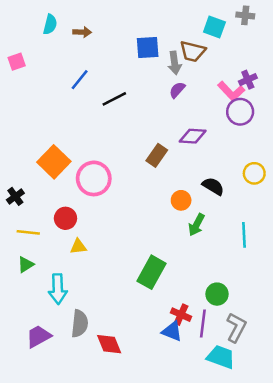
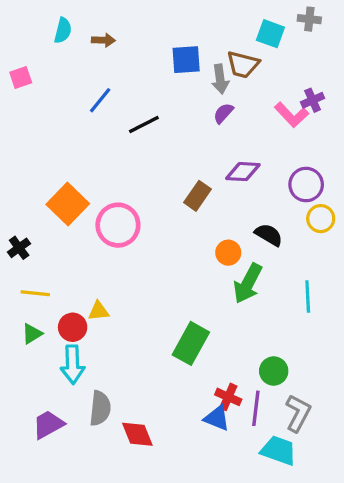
purple circle: (240, 112) -> (306, 185), moved
red circle: (65, 218) -> (73, 327), moved
green arrow: (196, 225) -> (248, 283), size x1.4

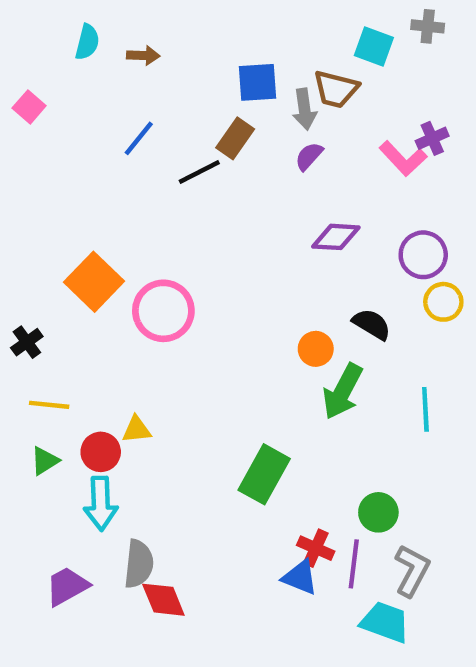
pink square: (21, 77) -> (29, 107), turned -30
brown rectangle: (197, 196) -> (235, 138), moved
red diamond: (137, 434) -> (163, 600), moved

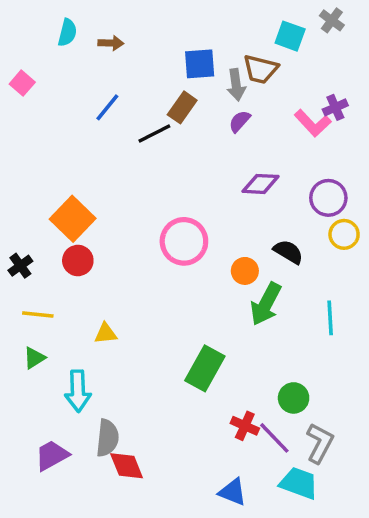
gray cross: (428, 26) -> (332, 20), turned 30
pink circle: (163, 311) -> (184, 241), moved
red circle: (101, 452) -> (78, 260), moved
purple line: (354, 564) -> (274, 438), turned -51
blue triangle: (300, 577) -> (233, 492), moved

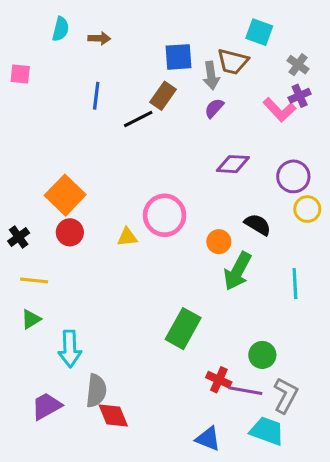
gray cross: (332, 20) -> (298, 65), moved
pink square: (22, 83) -> (20, 74), turned -35
blue line: (107, 107) -> (96, 96), turned -32
yellow triangle: (106, 334) -> (127, 237), moved
purple line: (274, 438) -> (245, 391), turned -36

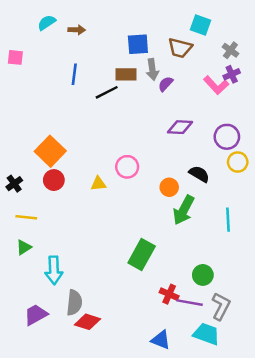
cyan semicircle: (61, 29) -> (47, 23), turned -138
gray arrow: (211, 76) -> (152, 69), moved
brown rectangle: (163, 96) -> (126, 74), turned 55
pink circle: (165, 215) -> (127, 167), size x0.7
red diamond: (113, 415) -> (87, 322), turned -50

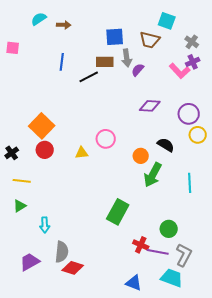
cyan arrow: (54, 270) -> (45, 225), size x0.7

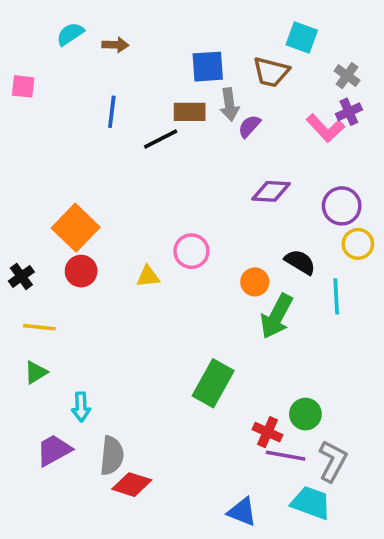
cyan line: (190, 183) -> (336, 296), moved
red cross: (141, 245) -> (267, 432), moved
purple trapezoid: (30, 262) -> (54, 450), moved

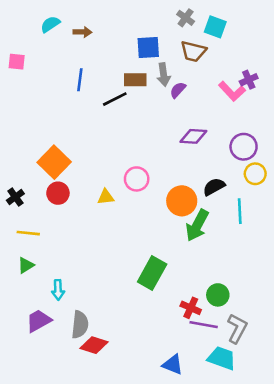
gray cross: (347, 76) -> (186, 18), moved
black semicircle: (300, 262) -> (214, 187), turned -60
orange circle: (255, 282) -> (182, 201), size x1.5

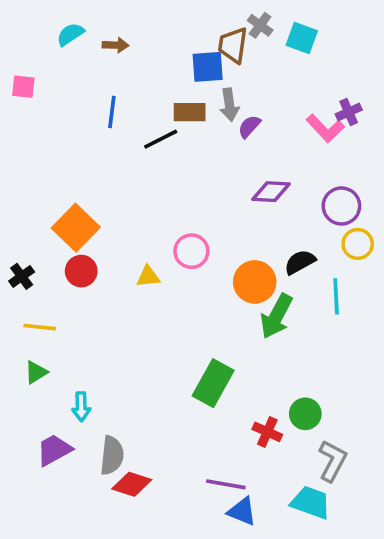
brown trapezoid: (193, 51) -> (233, 45), moved, turned 84
purple line: (204, 325) -> (226, 484), moved

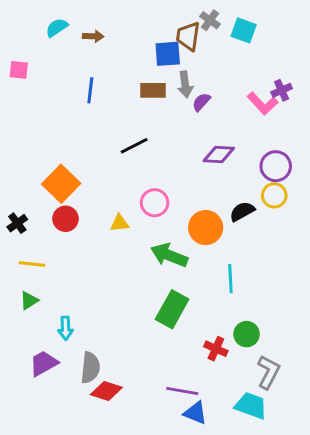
black line: (161, 139) -> (134, 146), moved
yellow circle: (358, 244) -> (274, 195), moved
cyan line: (336, 296) -> (230, 279), moved
green arrow: (276, 316) -> (169, 255), moved, turned 84

